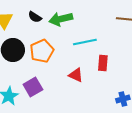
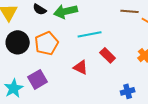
red rectangle: (103, 63) -> (108, 55), turned -49

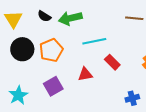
red triangle: (81, 67) -> (85, 74), turned -35
purple square: (38, 79) -> (53, 86), moved

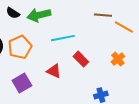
red triangle: (85, 74) -> (54, 71), turned 35

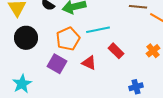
orange pentagon: (20, 47) -> (68, 39), moved
purple square: (22, 83) -> (57, 64), moved, turned -30

